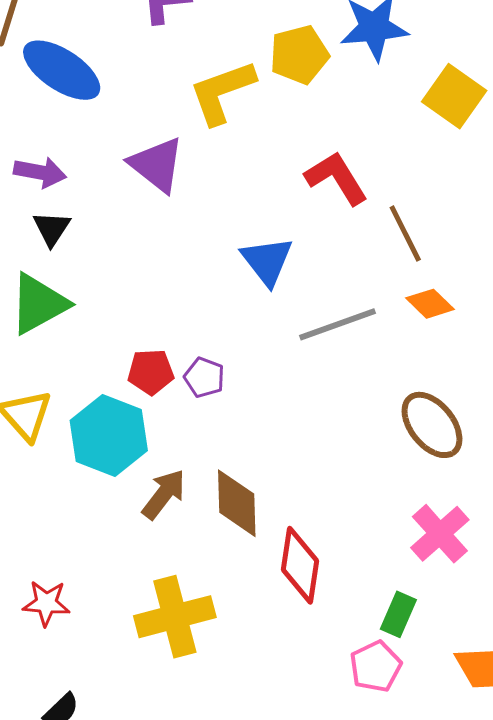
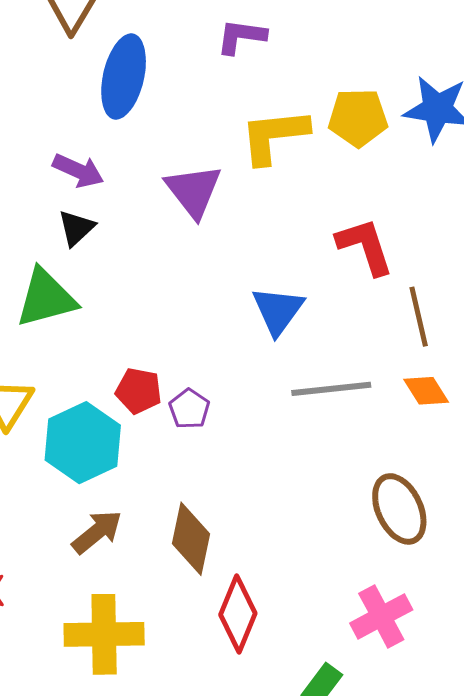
blue ellipse: (62, 70) -> (124, 77), turned 56
brown arrow: (164, 494) -> (97, 532), moved

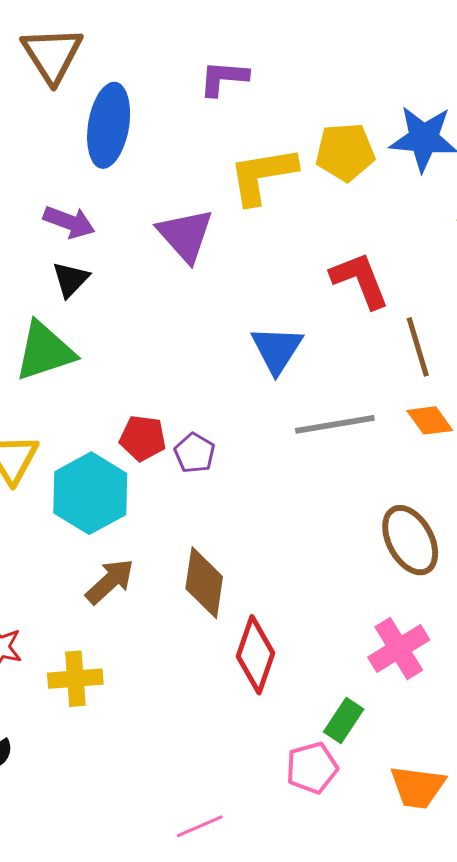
yellow cross: (104, 634) -> (75, 679), moved, size x0.7

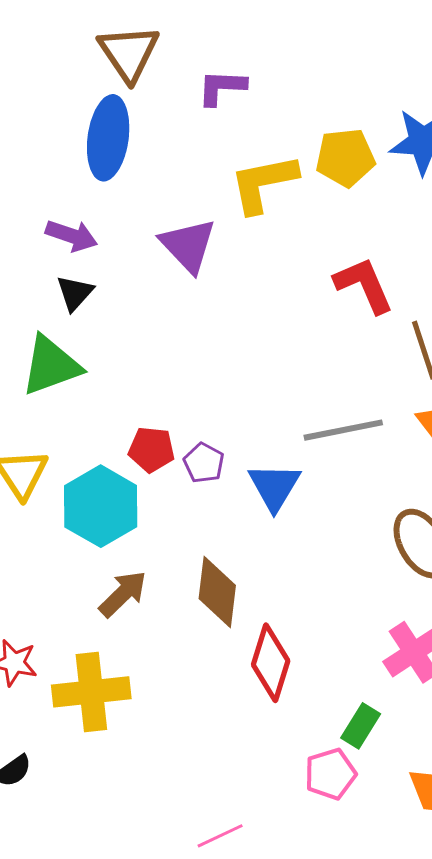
brown triangle: (52, 55) -> (129, 53), moved
blue triangle: (277, 349) -> (274, 487), moved
yellow cross: (75, 679) -> (91, 692), size x1.4

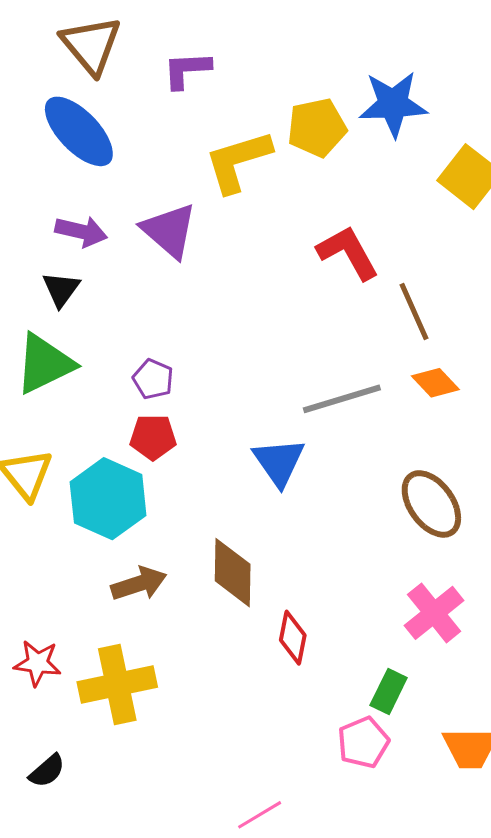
blue ellipse: (108, 138) -> (79, 131), turned -46
purple arrow: (72, 236) -> (81, 231), moved
purple pentagon: (204, 463) -> (153, 379), moved
brown arrow: (123, 594) -> (139, 584), turned 32
red diamond: (271, 663) -> (293, 638), size x0.7

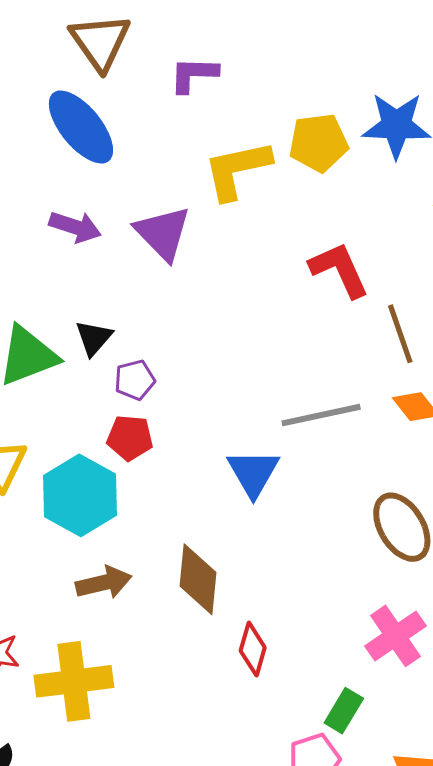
black triangle: (61, 289) -> (94, 338), moved
purple pentagon: (153, 379) -> (135, 380), turned 30

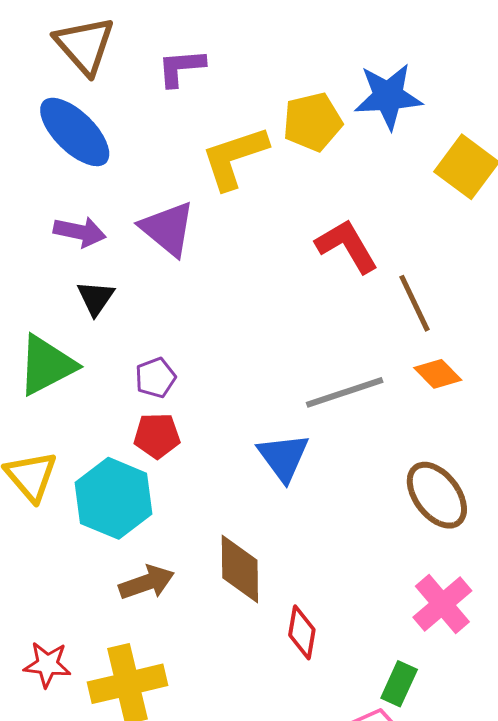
black triangle: (94, 338) -> (96, 298), moved

